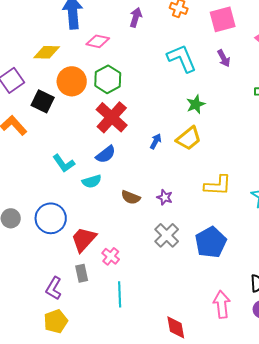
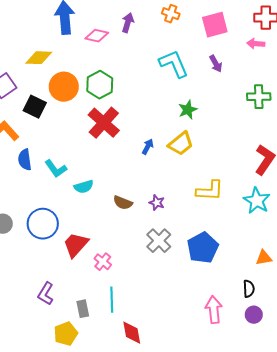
pink diamond: (98, 41) -> (97, 36), moved
blue semicircle: (106, 154) -> (25, 160), moved, turned 120
gray rectangle: (82, 273) -> (83, 309), moved
yellow pentagon: (56, 321) -> (66, 334), moved
red diamond: (176, 327) -> (132, 333), moved

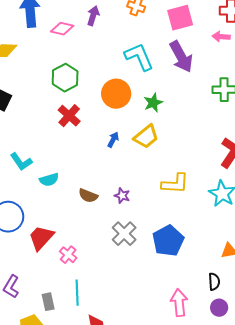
purple arrow: (216, 64) -> (181, 57), size x1.8
orange circle: (64, 87) -> (116, 94), moved
red cross: (104, 123) -> (69, 116), size x0.7

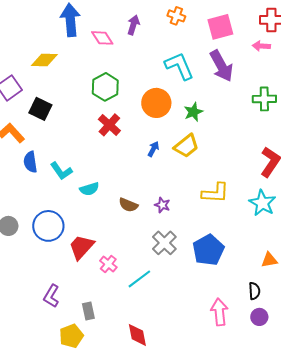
pink diamond: (62, 29) -> (102, 38), turned 45
cyan line: (77, 293) -> (139, 279), moved, turned 55

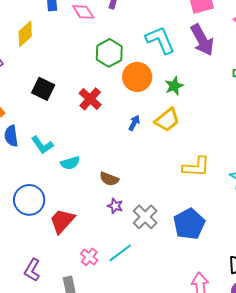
yellow diamond: (44, 60) -> (25, 34), turned -44
green hexagon: (105, 87) -> (109, 53), moved
black square: (40, 109) -> (43, 89), moved
purple star: (162, 205) -> (115, 206), moved
pink cross: (108, 264) -> (89, 257), moved

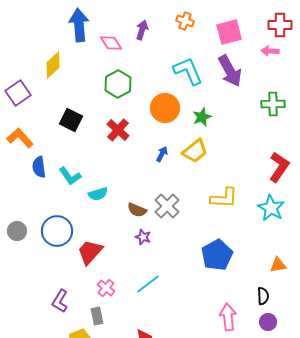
green hexagon: (109, 53) -> (118, 84), moved
gray cross: (145, 217) -> (167, 206), moved
pink cross: (89, 257) -> (106, 288), moved

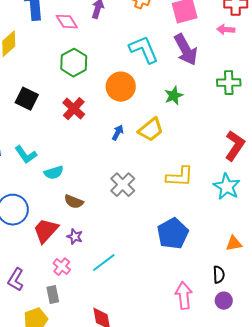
green star: (202, 117) -> (174, 96), moved
brown semicircle: (137, 210) -> (74, 202), moved
purple star: (143, 237) -> (75, 237), moved

